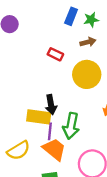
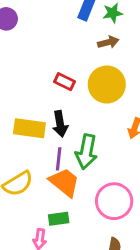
red rectangle: (55, 54) -> (64, 82), moved
yellow rectangle: (39, 117) -> (29, 128), moved

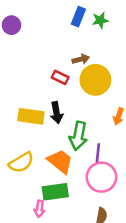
brown arrow: (108, 42) -> (81, 59), moved
purple line: (59, 159) -> (98, 153), moved
green rectangle: (59, 219) -> (55, 192), size x1.5

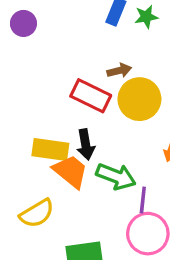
red rectangle: (60, 77) -> (91, 96), size x1.6
green arrow: (78, 136) -> (116, 176), turned -80
orange trapezoid: (60, 161) -> (71, 171), moved

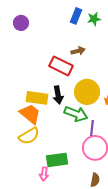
yellow circle: (139, 99) -> (87, 92), moved
orange trapezoid: (71, 171) -> (30, 114), moved

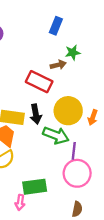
green star: (94, 19) -> (73, 53), moved

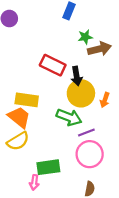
brown arrow: (58, 65) -> (99, 49), moved, size x1.5
black arrow: (36, 114) -> (77, 76), moved
purple line: (74, 151) -> (86, 132), turned 63

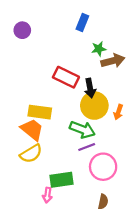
purple line: (86, 132) -> (87, 147), moved

